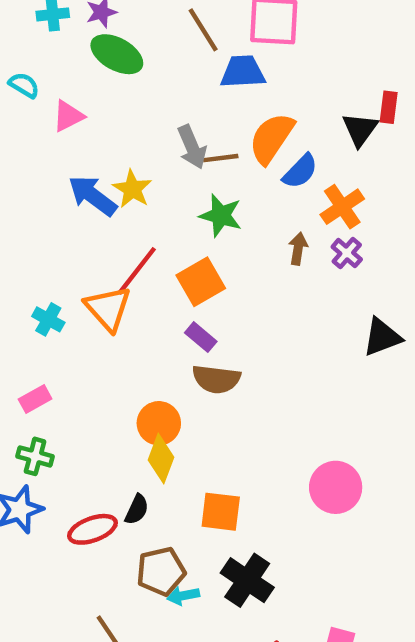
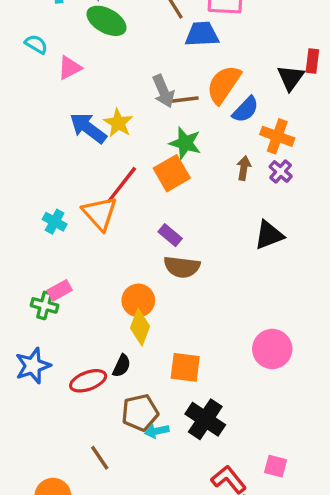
orange cross: (342, 207) -> (277, 136), turned -36
orange square: (201, 282) -> (172, 173), moved
black triangle: (382, 337) -> (269, 235), moved
pink rectangle: (35, 399) -> (60, 290), moved
green cross: (35, 456) -> (45, 305), moved

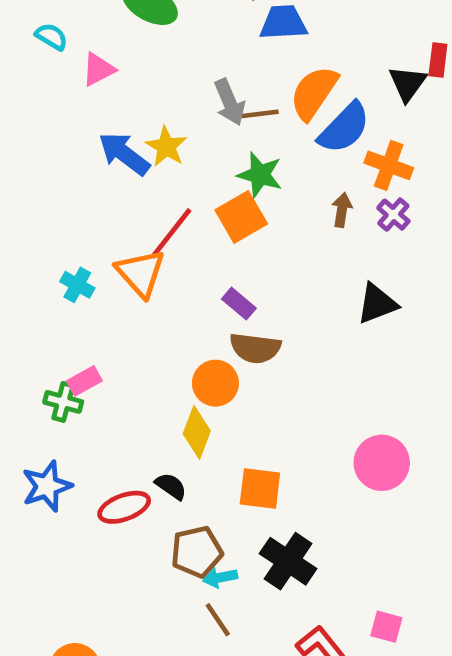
blue semicircle: (245, 110) -> (344, 128), size x1.4
orange circle: (138, 300) -> (215, 383), moved
black semicircle: (122, 366) -> (171, 486), turned -80
brown line: (100, 458) -> (218, 620), moved

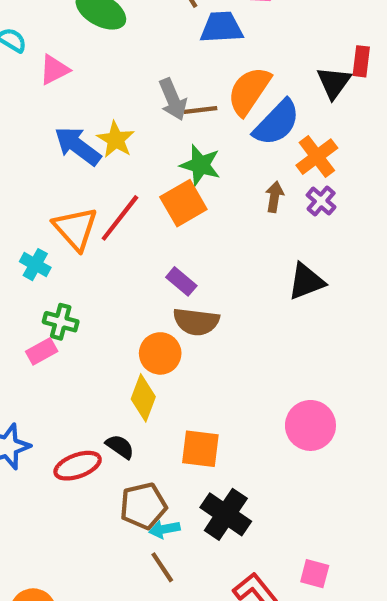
orange cross: (389, 165) -> (317, 157), turned 33
orange triangle: (141, 273) -> (75, 229), moved
green cross: (63, 402) -> (61, 322), moved

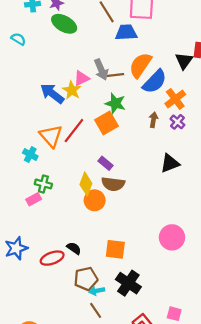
pink triangle: (54, 70) -> (82, 78), moved
yellow diamond: (143, 398) -> (86, 184), moved

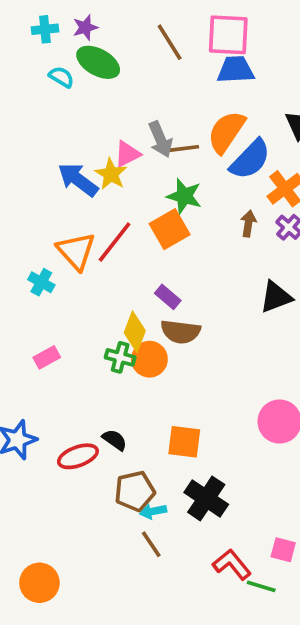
blue trapezoid: (126, 32) -> (236, 70), moved
cyan semicircle: (18, 39) -> (61, 77), moved
green cross: (43, 184) -> (120, 357), moved

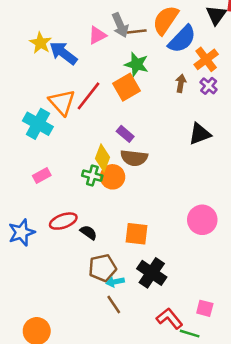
yellow star: (111, 174) -> (40, 43), moved
cyan cross: (41, 282) -> (38, 124), size x1.6
red ellipse: (78, 456) -> (63, 221), moved

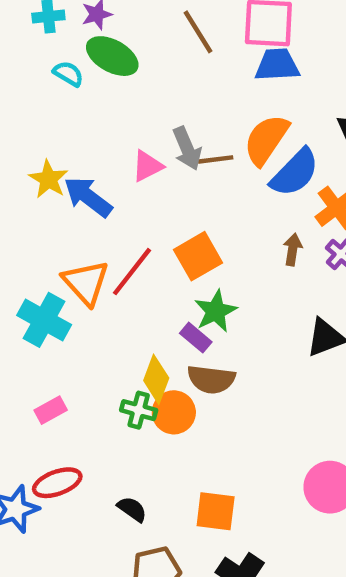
green star: (137, 64) -> (216, 311), moved, turned 30
red ellipse: (63, 221) -> (57, 483), moved

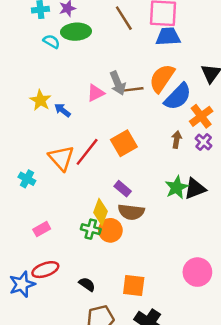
green ellipse: (112, 56) -> (76, 32), turned -32
blue arrow: (88, 197) -> (63, 110), size x0.6
green star: (216, 311) -> (177, 187), moved
cyan cross: (44, 320) -> (27, 179), moved, size x0.6

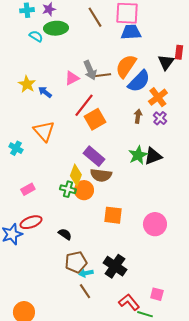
red line: (87, 152) -> (84, 105), moved
purple rectangle: (123, 189) -> (94, 156), size x1.5
orange square: (134, 286) -> (113, 215), moved

